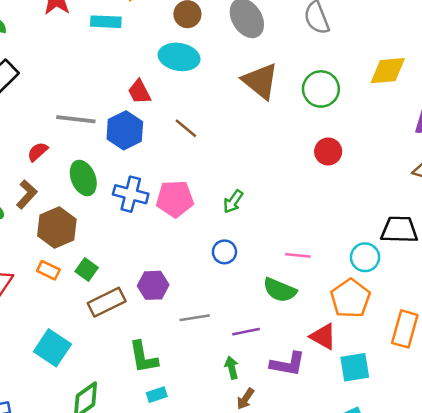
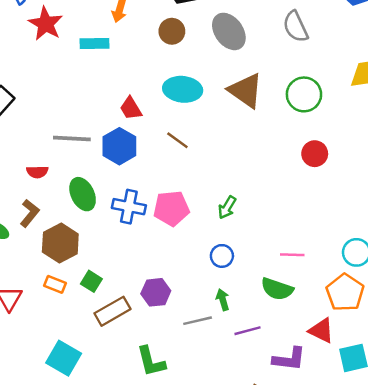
cyan ellipse: (179, 57) -> (183, 89), moved
red semicircle: (38, 152) -> (37, 172), turned -135
green arrow: (232, 368) -> (223, 300), moved

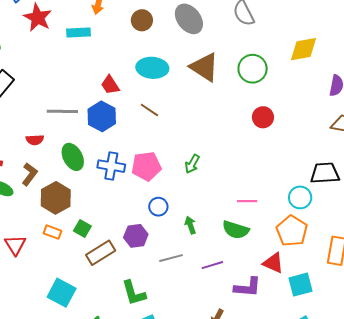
blue circle: (222, 256) -> (158, 207), moved
green arrow: (223, 300) -> (190, 225), moved

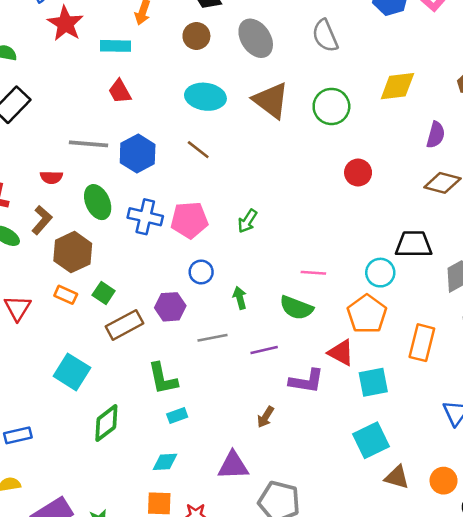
red trapezoid: (110, 85) -> (120, 91), moved
red circle: (263, 117) -> (358, 173), moved

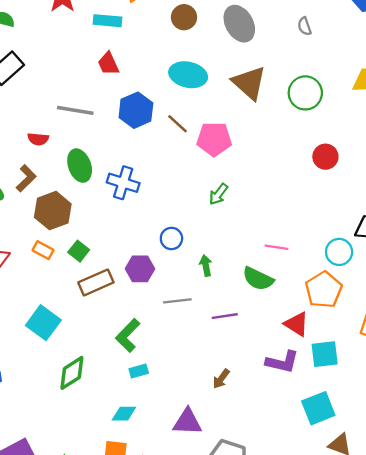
gray semicircle: (325, 36) -> (304, 26), size x0.6
blue hexagon: (138, 154) -> (136, 110), moved
pink pentagon: (189, 220) -> (214, 139), moved
green L-shape: (163, 379) -> (128, 335), turned 52
purple L-shape: (306, 381) -> (282, 362), moved

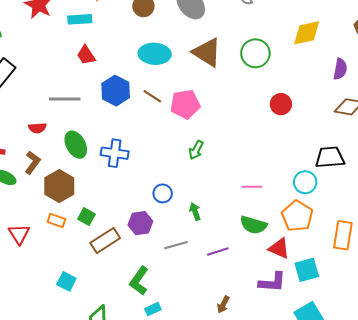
green semicircle: (258, 279) -> (253, 225), moved
cyan square: (43, 323) -> (66, 281), size x0.7

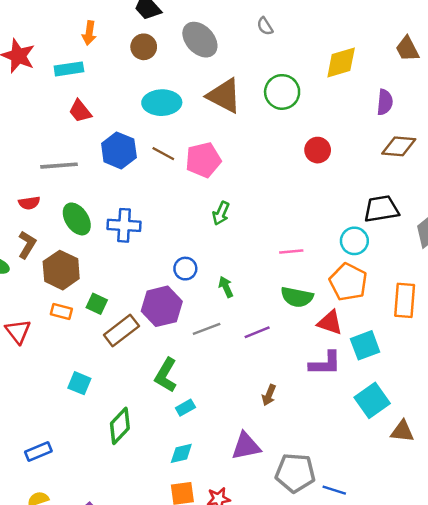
purple hexagon: (140, 223) -> (162, 306), size x1.4

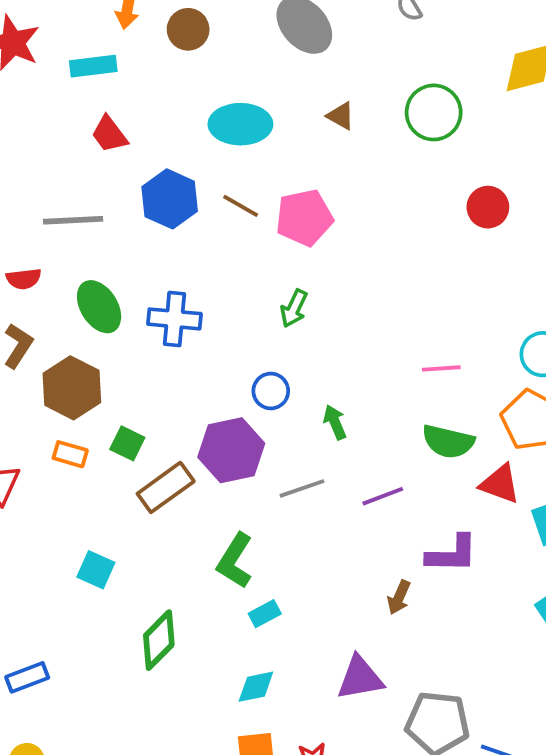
brown circle: (144, 47) -> (188, 29), moved
brown triangle: (224, 96) -> (341, 116), size x0.5
green arrow: (221, 213) -> (294, 308), moved
purple L-shape: (325, 364) -> (452, 554), moved

